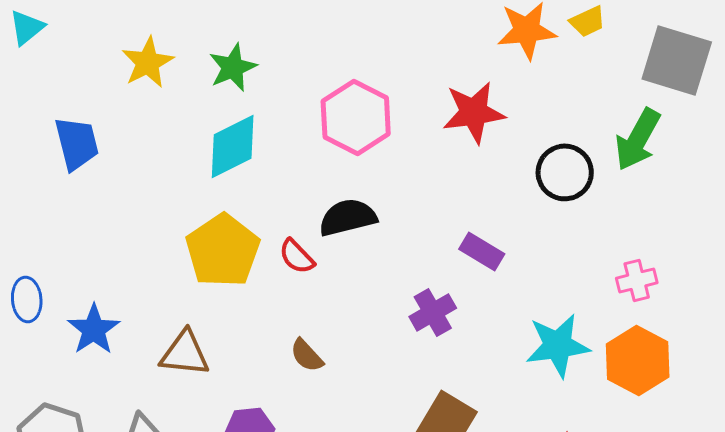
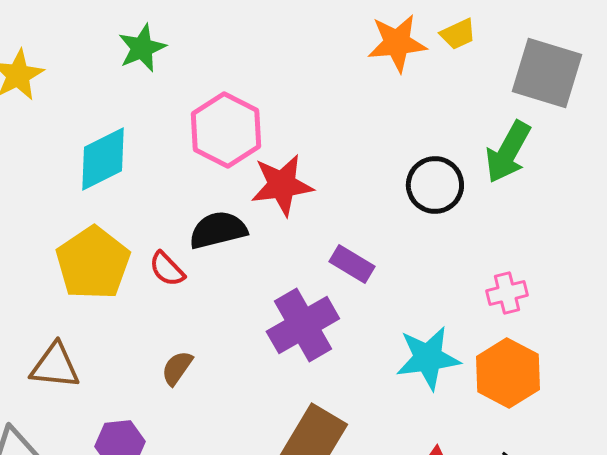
green star: (233, 67) -> (142, 48), moved
red star: (474, 112) -> (282, 185), moved
purple cross: (433, 312) -> (303, 325), size x1.5
brown semicircle: (307, 355) -> (177, 368), turned 78

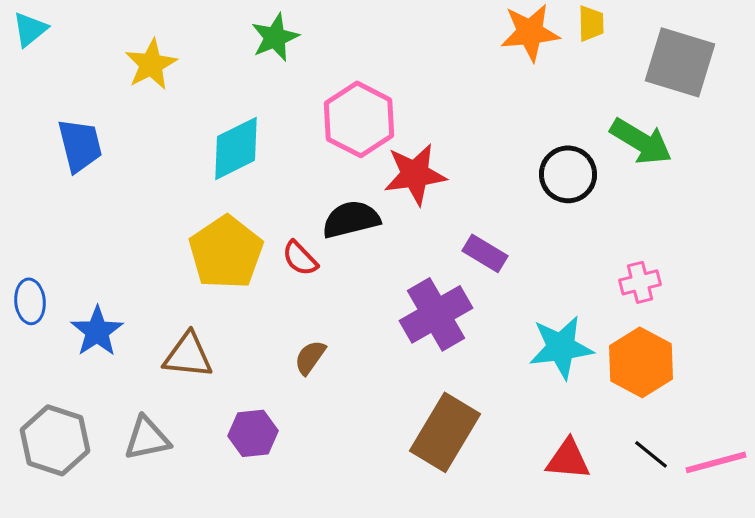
yellow trapezoid: (458, 34) -> (591, 23), turned -66
green arrow: (508, 152) -> (641, 141), turned -88

